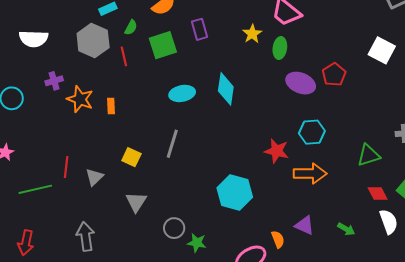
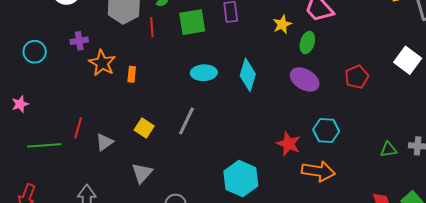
purple ellipse: (301, 83) -> (305, 79), moved
green triangle: (369, 155) -> (388, 150), moved, size x0.7

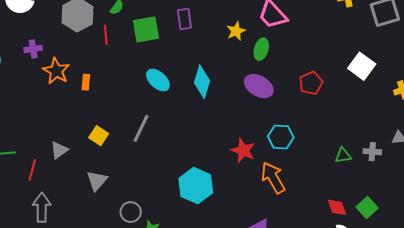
cyan ellipse: (204, 73) -> (158, 80), turned 45
red line: (78, 128) -> (32, 170), moved
orange arrow: (318, 171) -> (273, 178), turned -128

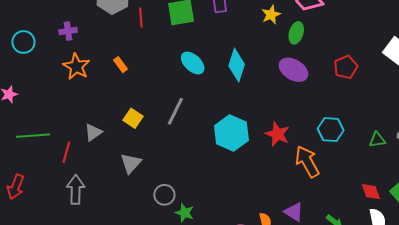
orange star: (56, 71) -> (76, 67), moved
orange rectangle: (86, 82) -> (121, 65), turned -42
cyan hexagon: (281, 137) -> (331, 130), moved
cyan hexagon: (196, 186) -> (231, 133), moved

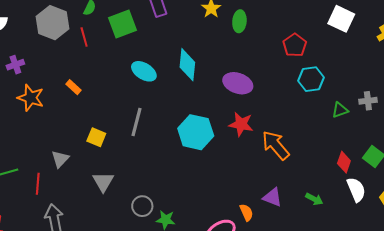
purple ellipse: (293, 70) -> (238, 83), moved
cyan hexagon: (331, 130) -> (311, 79), moved
red diamond: (371, 192) -> (344, 162), turned 50

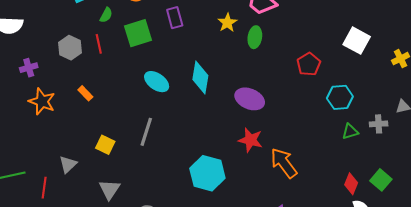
gray hexagon: (52, 23) -> (70, 48), moved, size x0.7
cyan hexagon: (311, 79) -> (340, 97), moved
cyan hexagon: (196, 132) -> (207, 173), moved

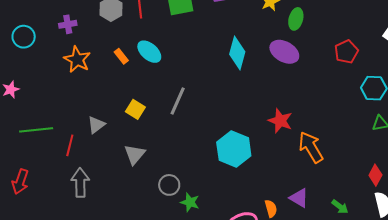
cyan ellipse: (157, 82) -> (149, 52), moved
purple ellipse: (250, 99) -> (284, 52), moved

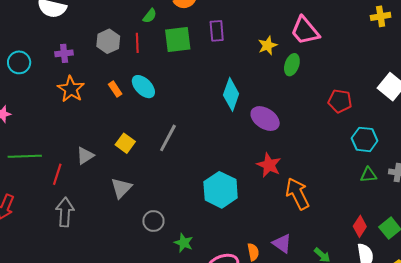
purple ellipse: (284, 52) -> (265, 119), moved
red pentagon: (346, 52) -> (340, 101), turned 30
green star: (190, 202) -> (184, 243), moved

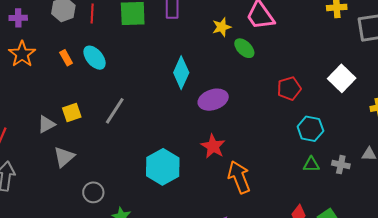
green ellipse: (292, 65) -> (244, 48), turned -70
red pentagon: (340, 101) -> (289, 89), turned -30
purple ellipse: (265, 119) -> (213, 100), turned -56
yellow square: (125, 143) -> (72, 112), turned 30
gray triangle: (85, 156) -> (46, 124), moved

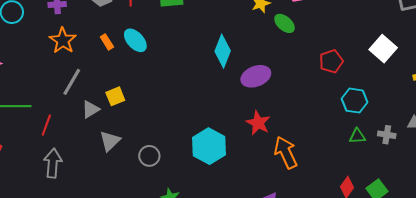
gray line: (115, 111) -> (72, 82), moved
gray circle: (93, 192) -> (149, 156), moved

